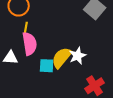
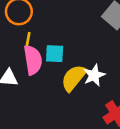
cyan square: (47, 66) -> (55, 54), moved

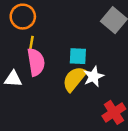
cyan square: (55, 54) -> (78, 56), moved

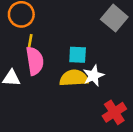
yellow semicircle: (74, 79) -> (74, 78), turned 48

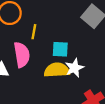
yellow line: (30, 43) -> (34, 32), moved

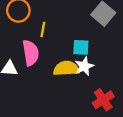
cyan square: (60, 49) -> (81, 47), moved

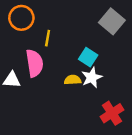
cyan square: (81, 47) -> (88, 57), turned 30
yellow semicircle: (66, 69) -> (73, 80), size x0.6

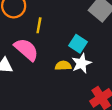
pink semicircle: (34, 63) -> (26, 50), turned -40

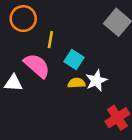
cyan square: (78, 44) -> (74, 59), moved

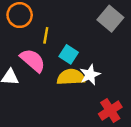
yellow semicircle: (76, 83) -> (71, 77), size x1.6

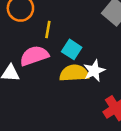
pink semicircle: (33, 60) -> (34, 56), turned -60

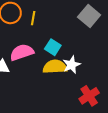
yellow line: (48, 29) -> (33, 18), moved

